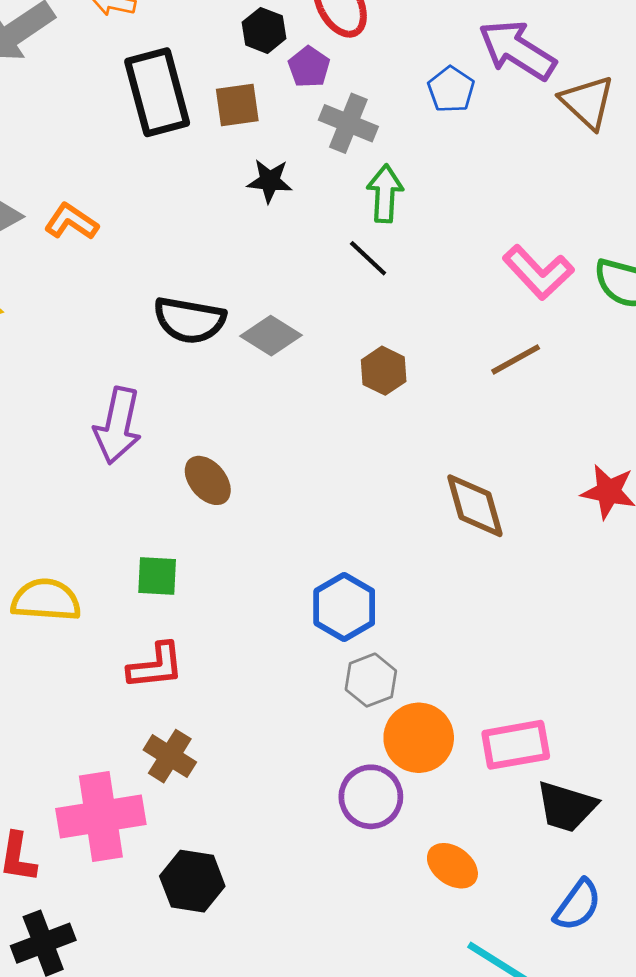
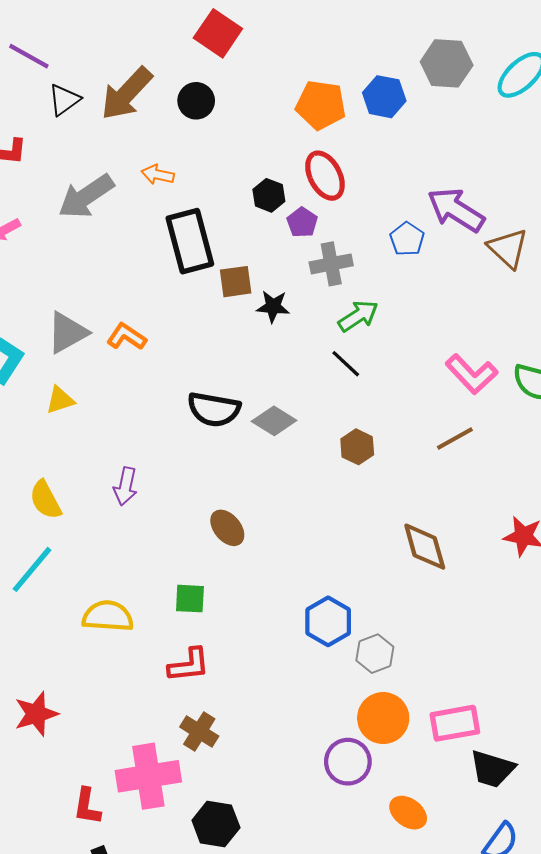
brown square: (237, 105) -> (236, 282), moved
gray cross: (348, 123) -> (331, 264), turned -33
green arrow: (385, 194) -> (358, 316), turned 54
purple arrow: (118, 426) -> (125, 486), moved, size x0.7
gray hexagon: (371, 680) -> (375, 654), moved

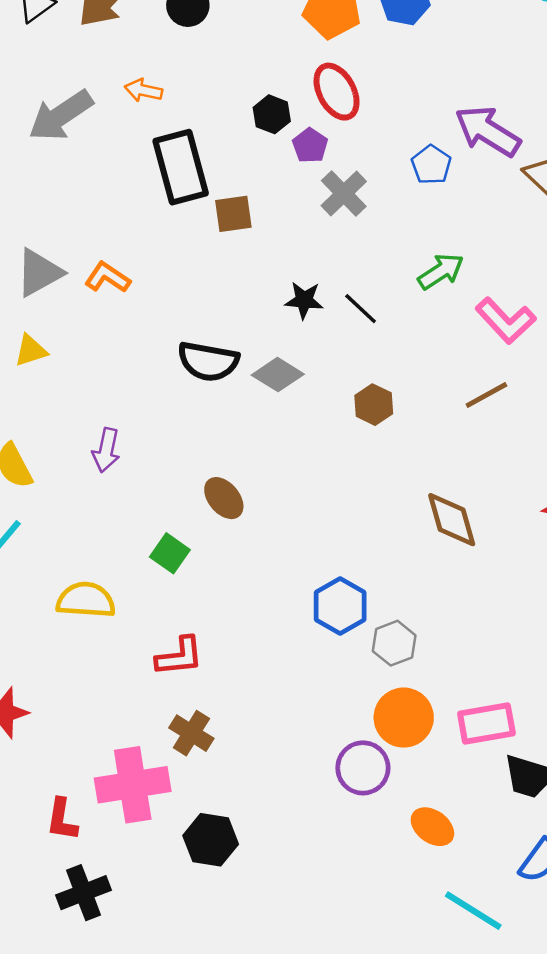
gray cross: (331, 264) -> (344, 193), turned -33
black star: (273, 307) -> (304, 300), moved
green arrow: (358, 316) -> (441, 271), moved
green square: (190, 599) -> (170, 553), moved, turned 32

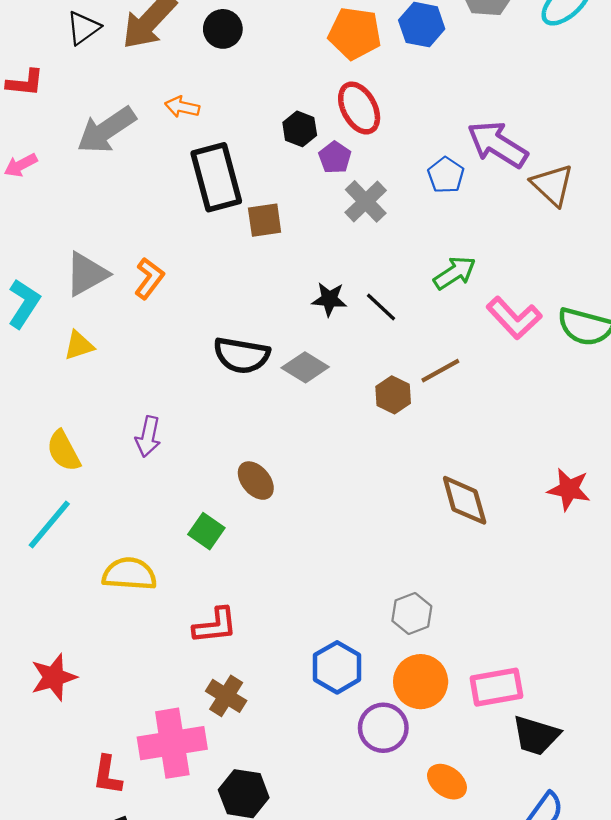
orange L-shape: (107, 277) -> (149, 278), turned 93
brown line: (486, 395) -> (440, 371), moved
blue hexagon: (340, 606) -> (337, 667), moved

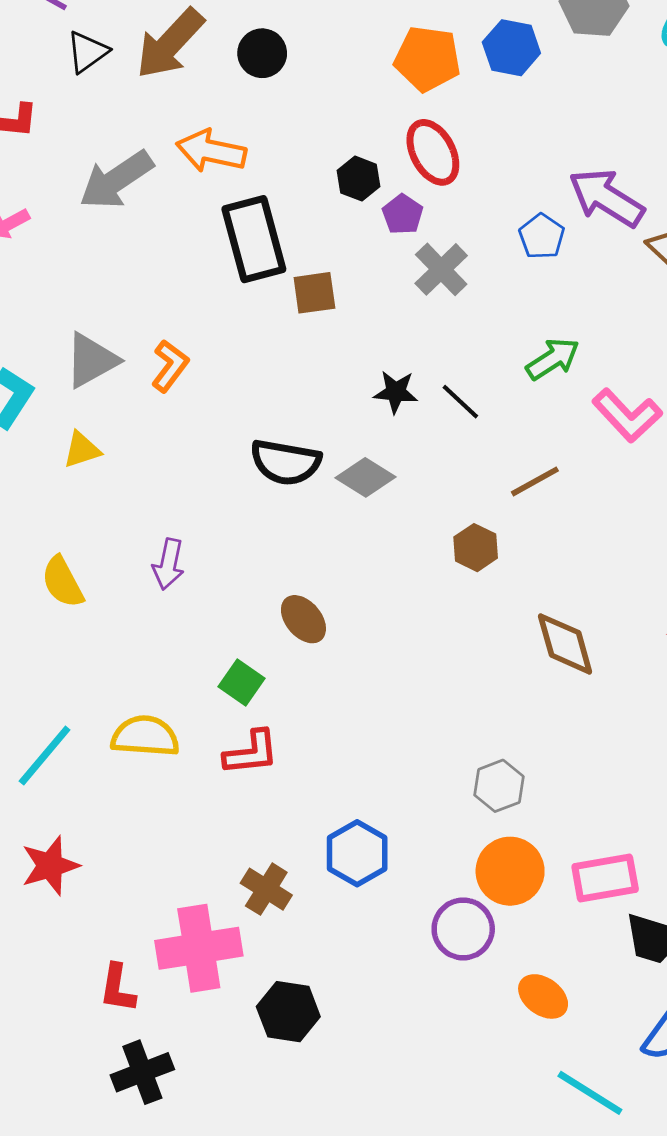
orange arrow: (182, 107) -> (211, 151), size x1.6
brown hexagon: (393, 395) -> (476, 548), moved
cyan line: (49, 524) -> (45, 755), moved
red L-shape: (215, 626) -> (251, 753), moved
blue hexagon: (337, 667) -> (357, 853), moved

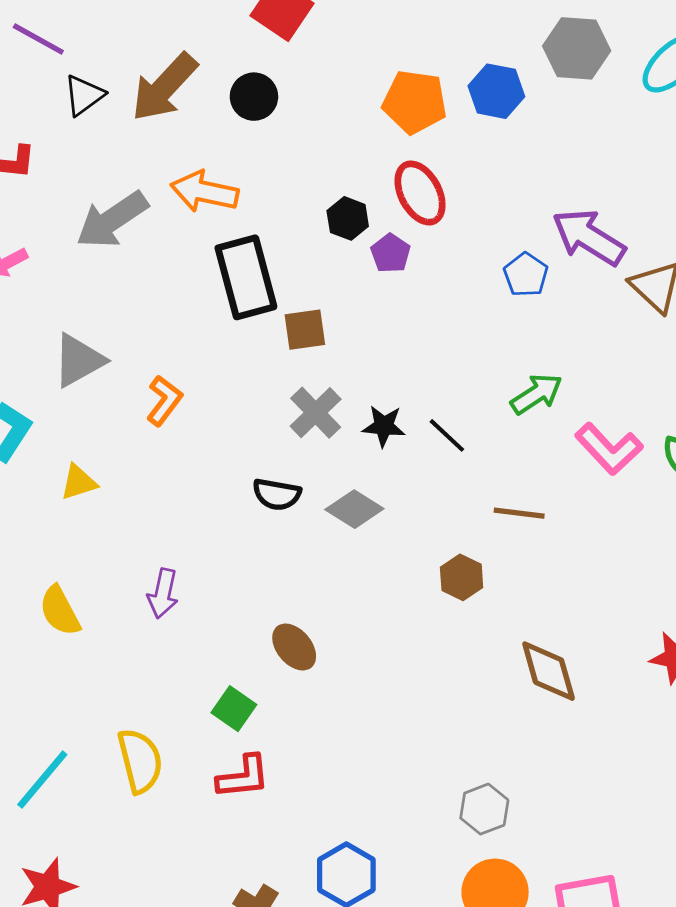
gray cross: (441, 269) -> (316, 413), moved
gray triangle: (91, 360) -> (79, 360), moved
black semicircle: (286, 462) -> (277, 494), size x0.7
brown line: (535, 481) -> (519, 513), turned 36
yellow semicircle: (145, 736) -> (140, 761), turned 72

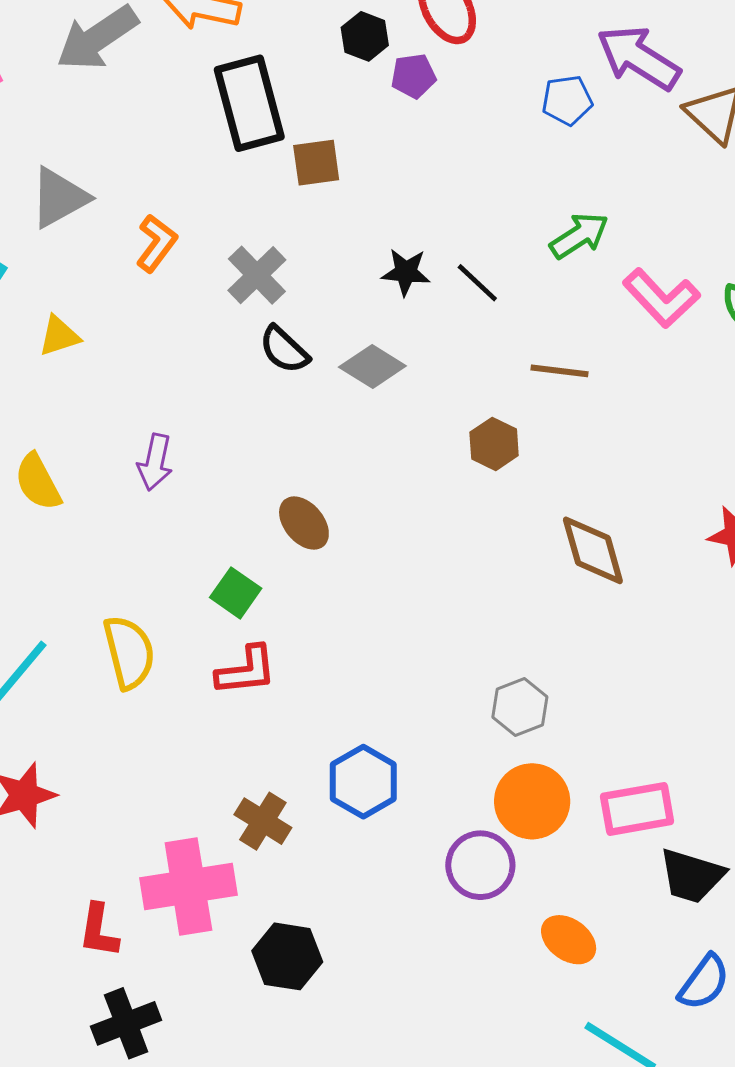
purple pentagon: (391, 253) -> (413, 76), turned 30
blue pentagon: (526, 275) -> (567, 100), turned 30
gray cross: (316, 413) -> (257, 275), moved
black semicircle: (277, 494) -> (284, 350), turned 33

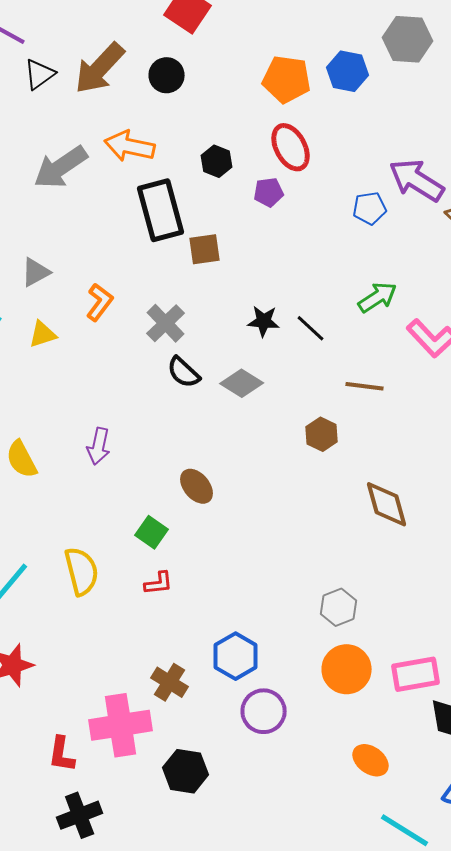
black hexagon: (365, 36) -> (217, 161), moved
gray triangle: (59, 198) -> (36, 272), size x0.7
yellow triangle: (59, 336) -> (43, 334), moved
red L-shape: (246, 671) -> (159, 583), size x0.7
purple circle: (480, 865) -> (264, 711), moved

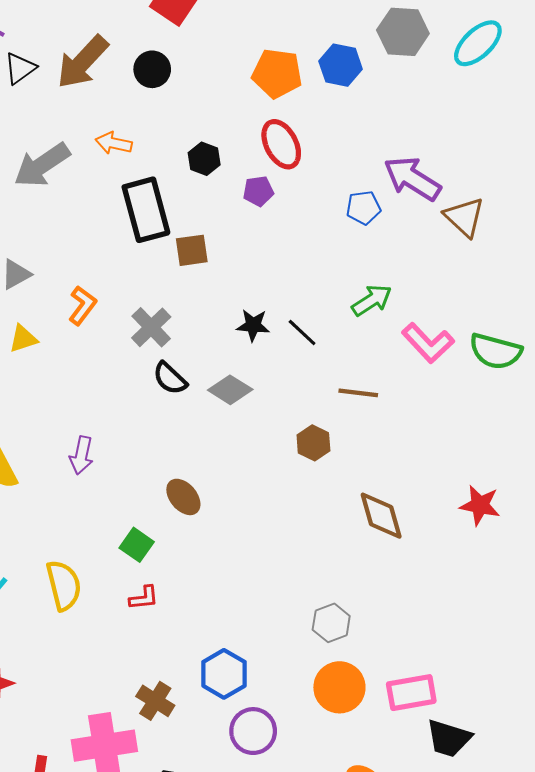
orange arrow: (130, 146) -> (114, 143), size x0.7

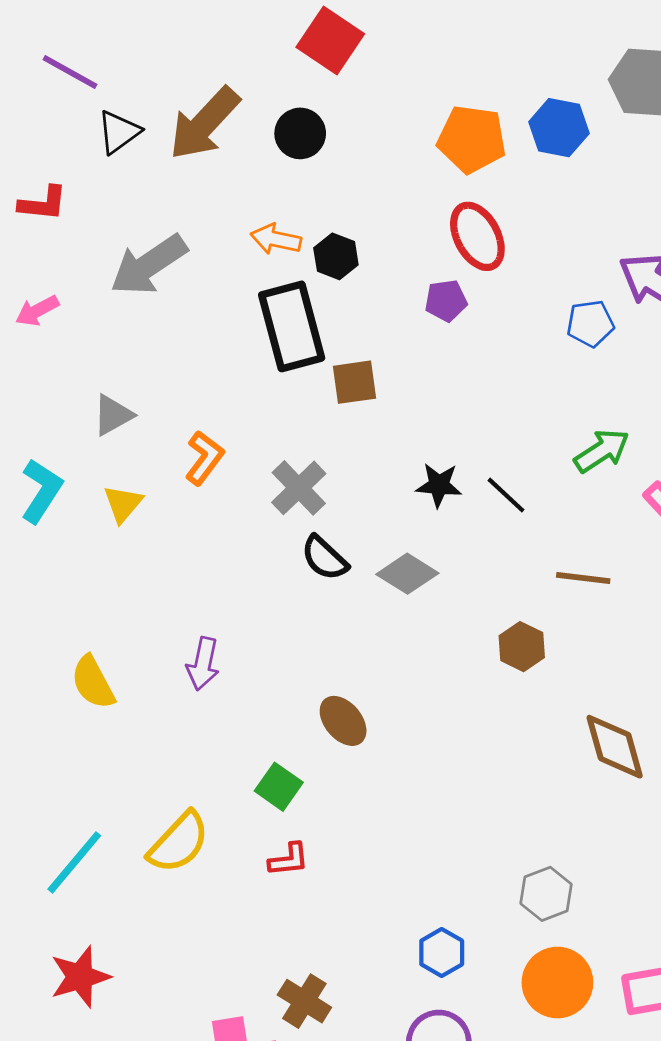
orange arrow: (114, 143) -> (276, 239), moved
black hexagon: (204, 159) -> (336, 256), moved
yellow triangle: (23, 339) -> (123, 504), turned -32
yellow semicircle: (64, 585) -> (179, 842), turned 57
blue hexagon: (224, 674) -> (442, 952), moved, size x0.7

